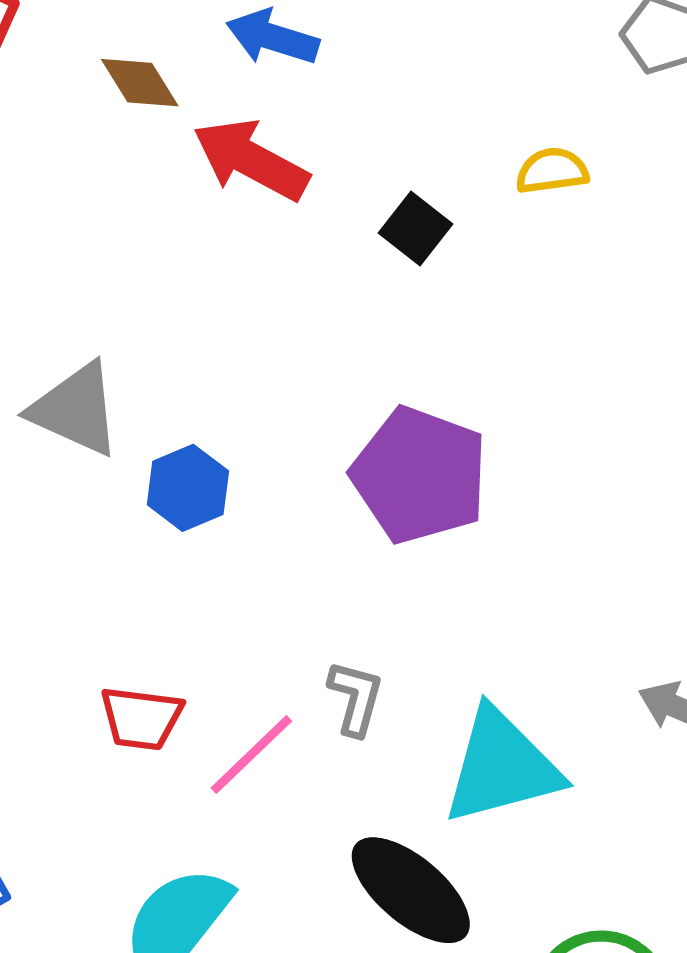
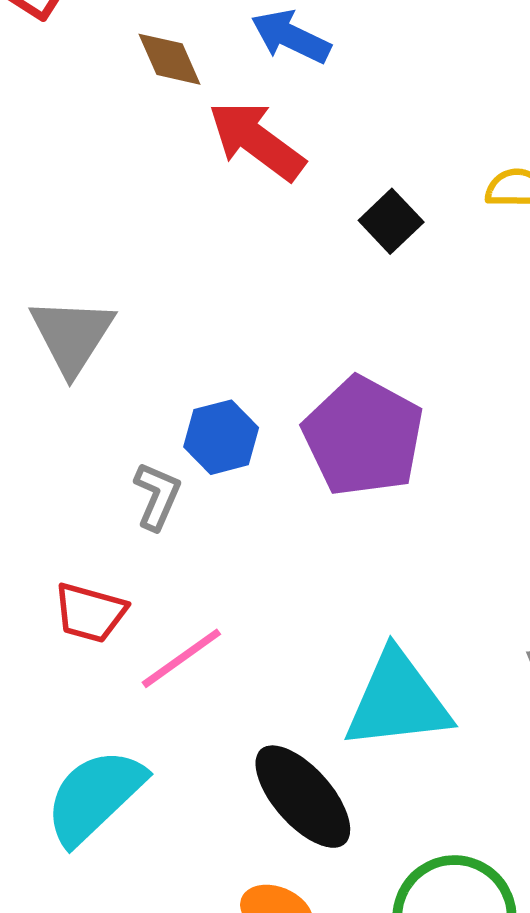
gray triangle: (75, 409) -> (72, 336), turned 30
blue hexagon: (188, 488) -> (221, 437), moved
gray L-shape: (356, 698) -> (157, 496), moved

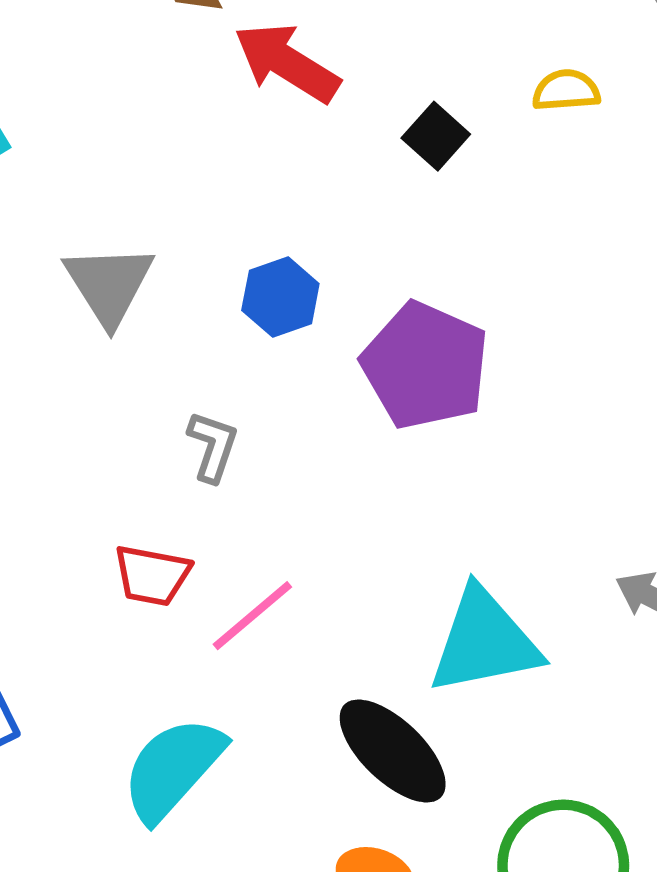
blue hexagon: (221, 437) -> (280, 297), moved

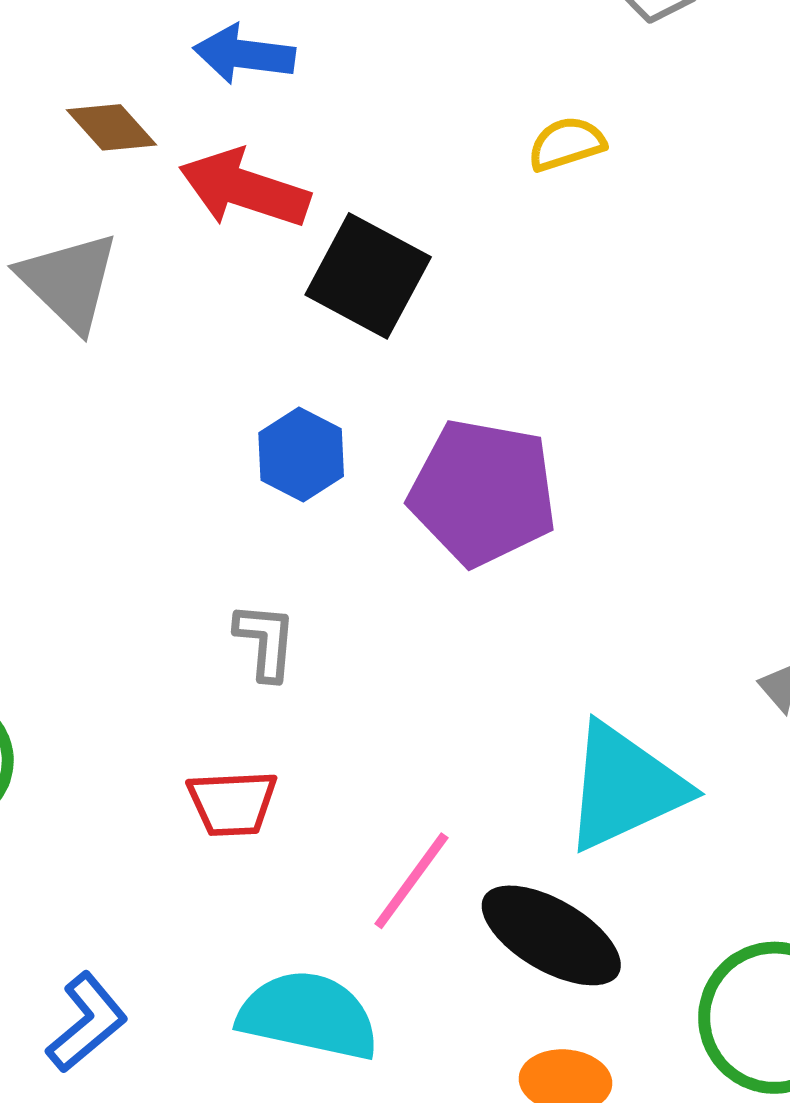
black square: (436, 136) -> (368, 276), moved, size x1.6
gray triangle: (109, 284) -> (69, 281), moved
pink line: (252, 616) -> (411, 881), moved
cyan semicircle: (173, 769) -> (308, 1015), turned 74

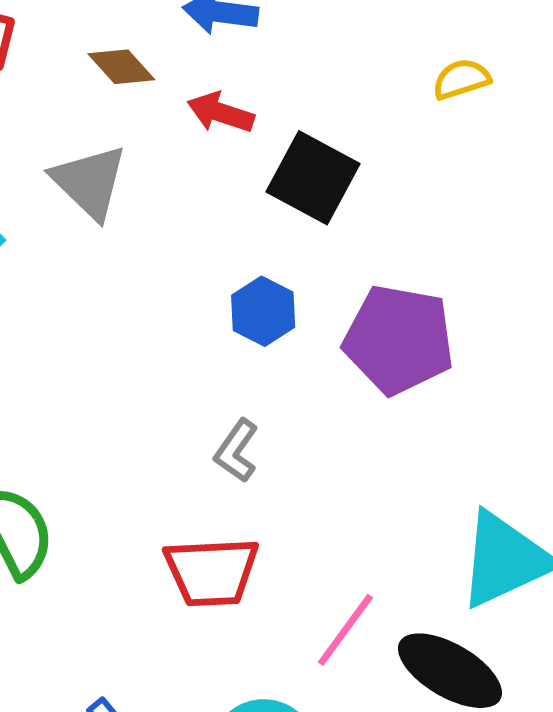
red arrow: (244, 189) -> (221, 113), size x0.7
gray L-shape: (265, 641) -> (236, 451), turned -150
red trapezoid: (232, 803) -> (212, 572), size x1.4

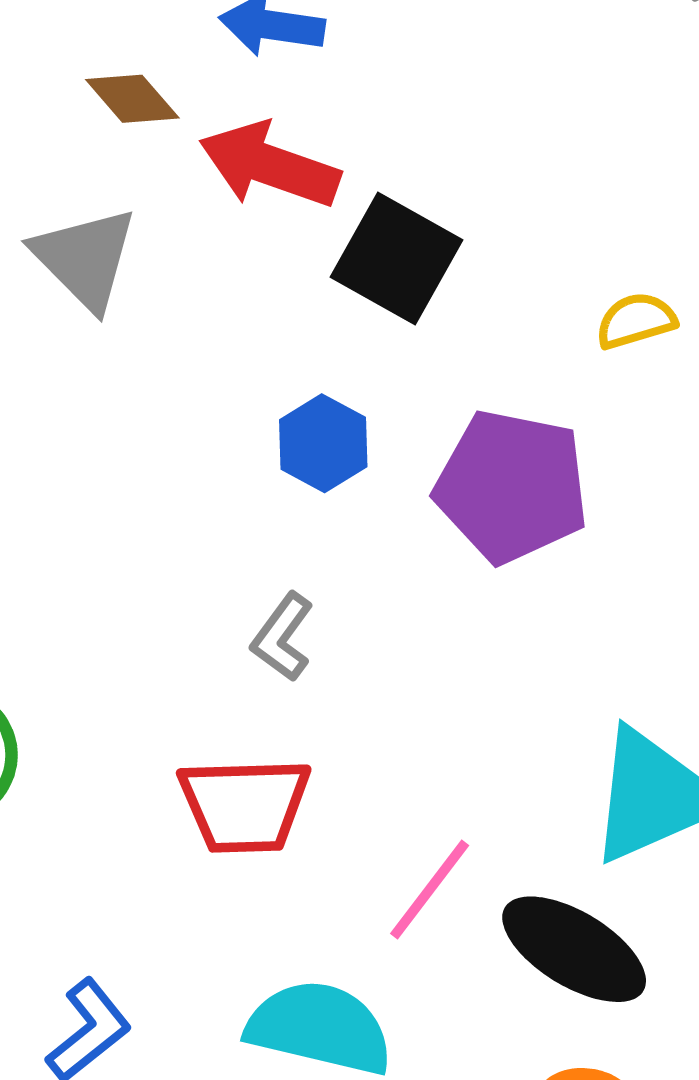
yellow semicircle: (461, 79) -> (636, 321), moved
red arrow: (221, 113) -> (269, 165), size x1.5

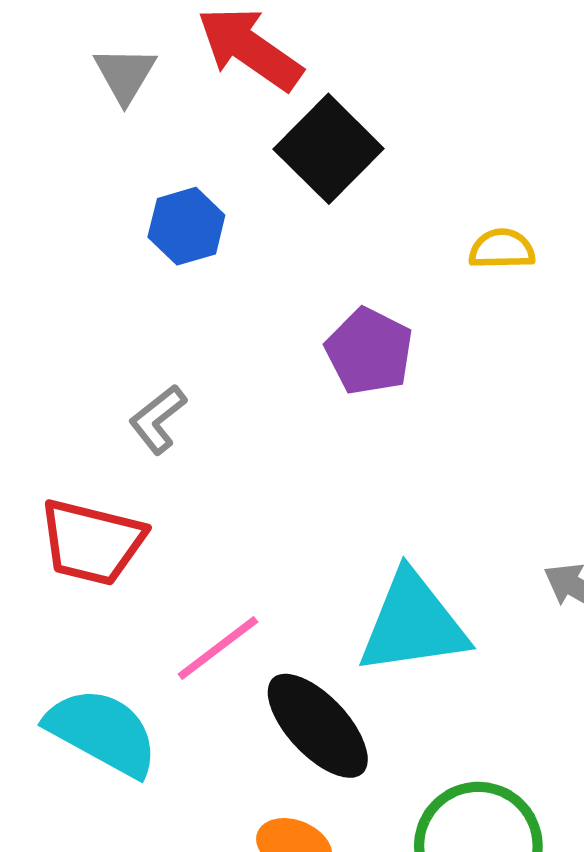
gray triangle: (85, 258) -> (125, 75), moved, size x0.7
blue hexagon: (323, 443) -> (186, 226), moved
purple pentagon: (512, 486) -> (369, 351), size x0.7

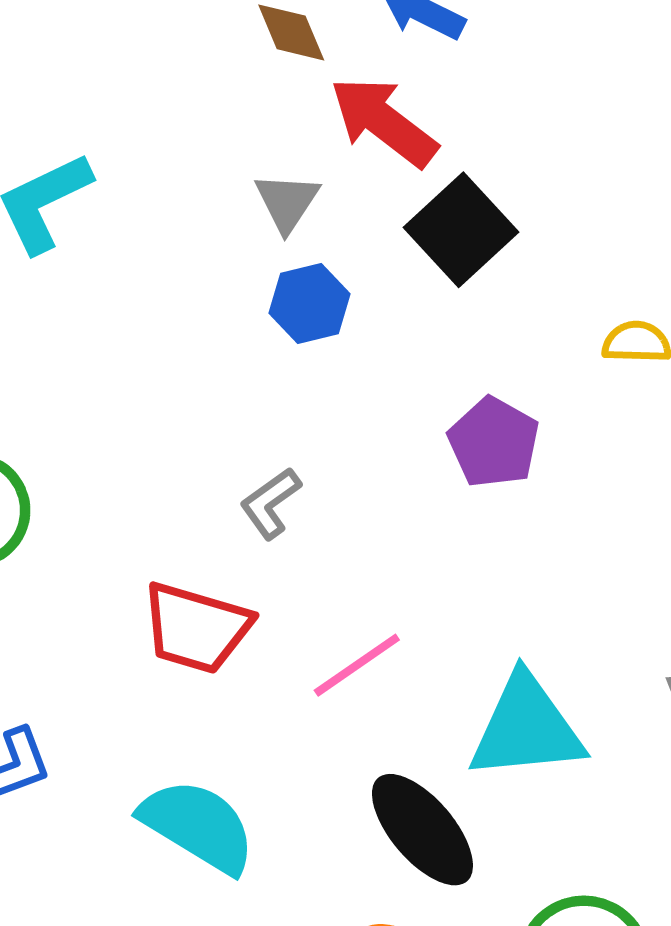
gray triangle: (125, 75) -> (287, 202), moved
pink line: (218, 648) -> (357, 665), moved

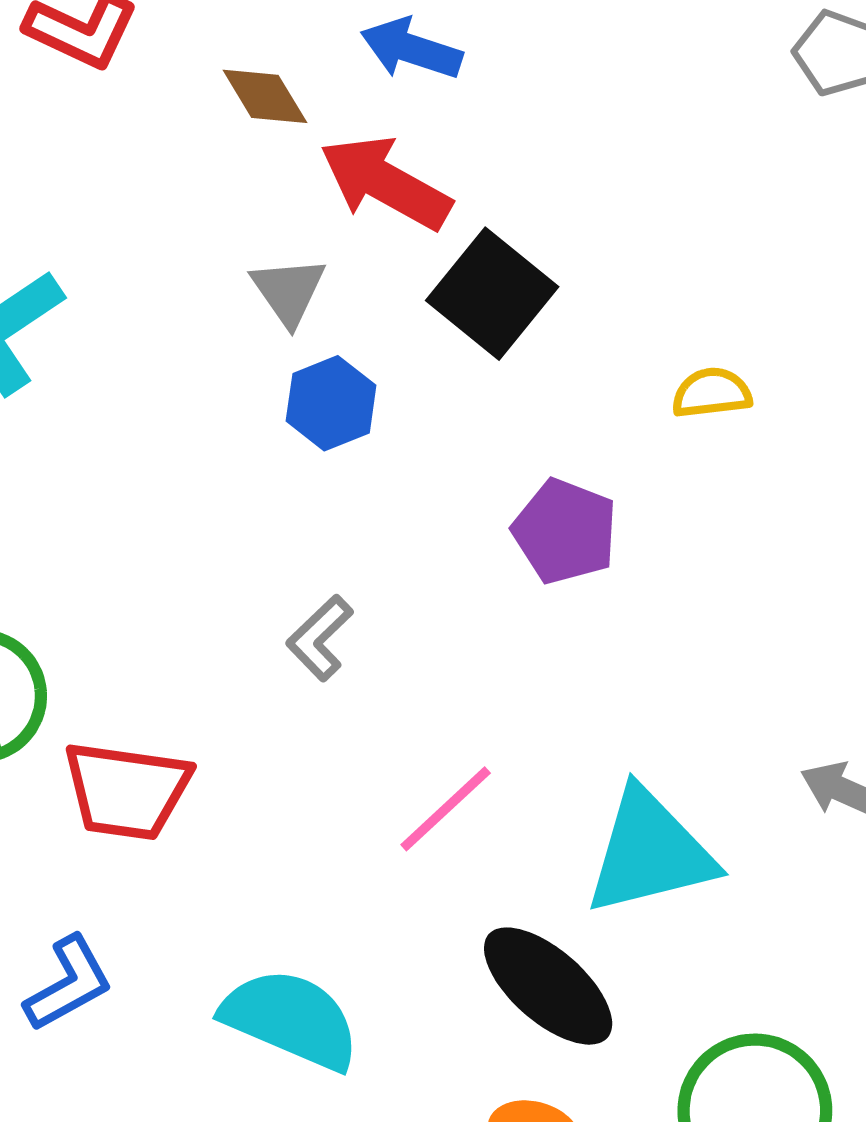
red trapezoid: (196, 628) -> (127, 790), moved

